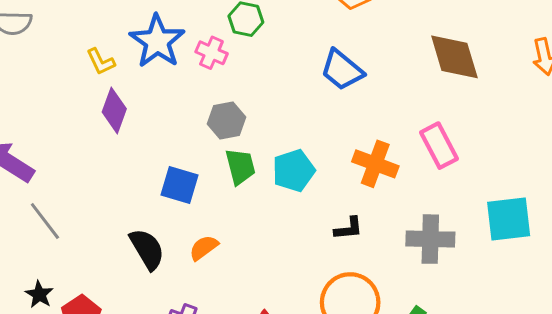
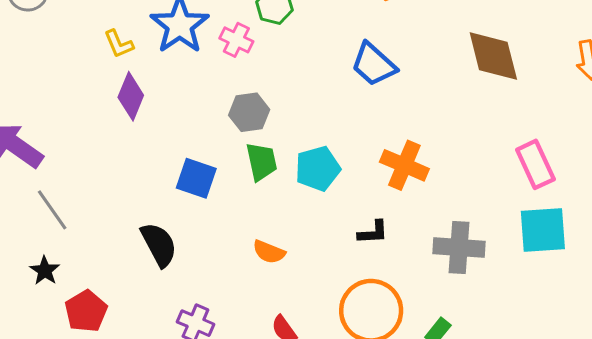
pink rectangle: (439, 146) -> (535, 164), moved
orange semicircle: (204, 248) -> (269, 252), moved, turned -124
black star: (39, 294) -> (45, 271), moved

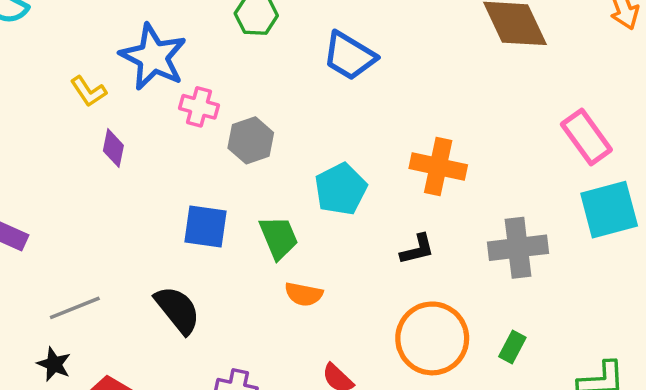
pink cross: (236, 40) -> (199, 107), moved
blue trapezoid: (374, 64) -> (349, 56), moved
purple diamond: (131, 96) -> (113, 148), size x0.7
green trapezoid: (262, 162) -> (279, 238), moved
gray line: (52, 210) -> (75, 308), moved, turned -66

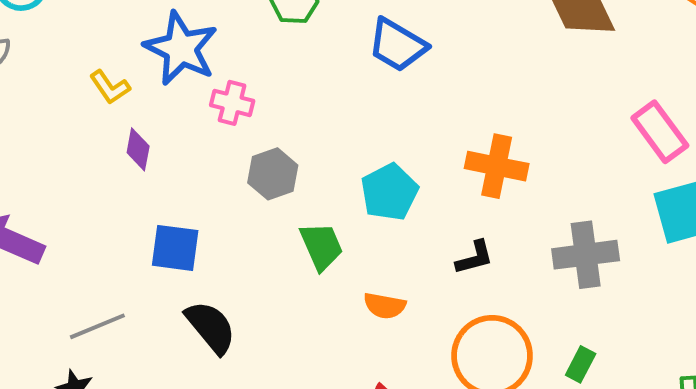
gray hexagon: (251, 140) -> (273, 174), moved
blue square: (205, 227) -> (175, 248), moved
orange semicircle: (304, 294) -> (385, 306), moved

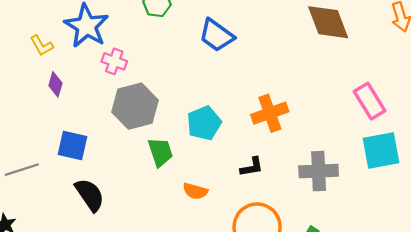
orange cross: (497, 166) -> (270, 113), turned -36
gray hexagon: (273, 174) -> (135, 106), size x1.5
gray line: (97, 326) -> (22, 170), moved

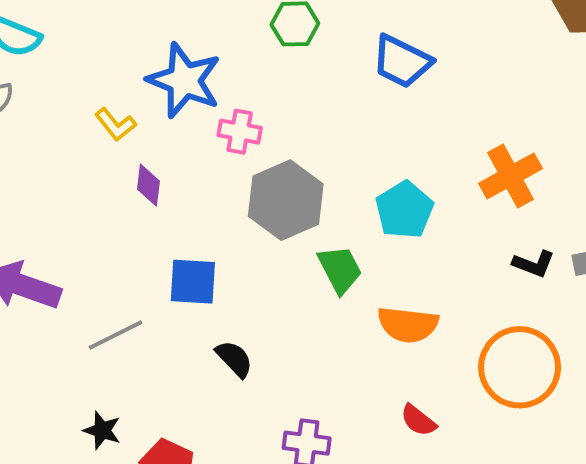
black L-shape: (252, 167) -> (534, 264), moved, turned 40
orange semicircle: (195, 191) -> (408, 325), size x1.4
black semicircle: (90, 195) -> (234, 359), size x0.7

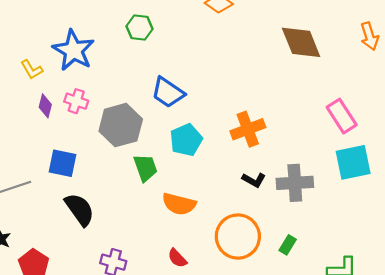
blue trapezoid: (402, 61) -> (168, 92), moved
pink cross: (240, 132) -> (76, 101), moved
black semicircle: (234, 359) -> (80, 209), size x1.5

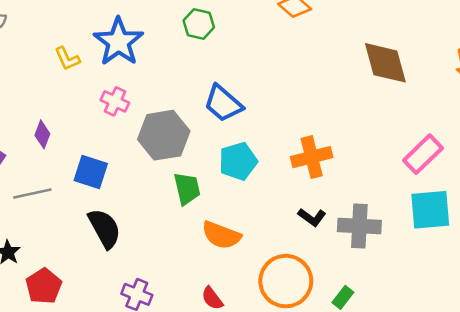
purple diamond: (45, 106) -> (42, 134), moved
pink rectangle: (342, 116) -> (423, 154), turned 72

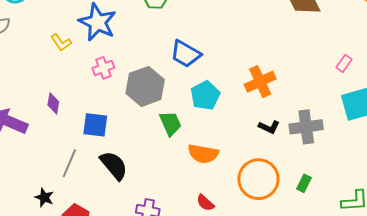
pink cross: (115, 101) -> (103, 68), turned -35
pink rectangle: (423, 154) -> (344, 63), size x0.6
gray line: (32, 193) -> (69, 163), moved, turned -44

